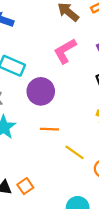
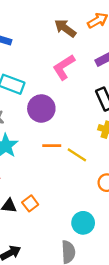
yellow line: (75, 152) -> (77, 155), moved

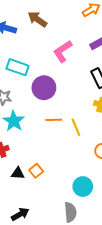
brown arrow: (65, 28) -> (37, 19), moved
yellow line: (77, 155) -> (76, 127), turned 36

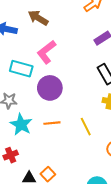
pink L-shape: (63, 51) -> (47, 52), moved
orange line: (54, 120) -> (52, 123), moved

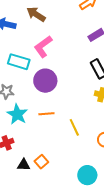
yellow line: (86, 127) -> (74, 127), moved

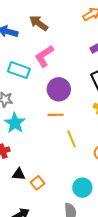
purple circle: (45, 81) -> (59, 89), moved
orange line: (46, 114) -> (56, 115), moved
orange square: (41, 162) -> (38, 183), moved

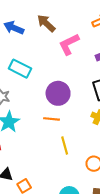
pink L-shape: (44, 56) -> (69, 44), moved

